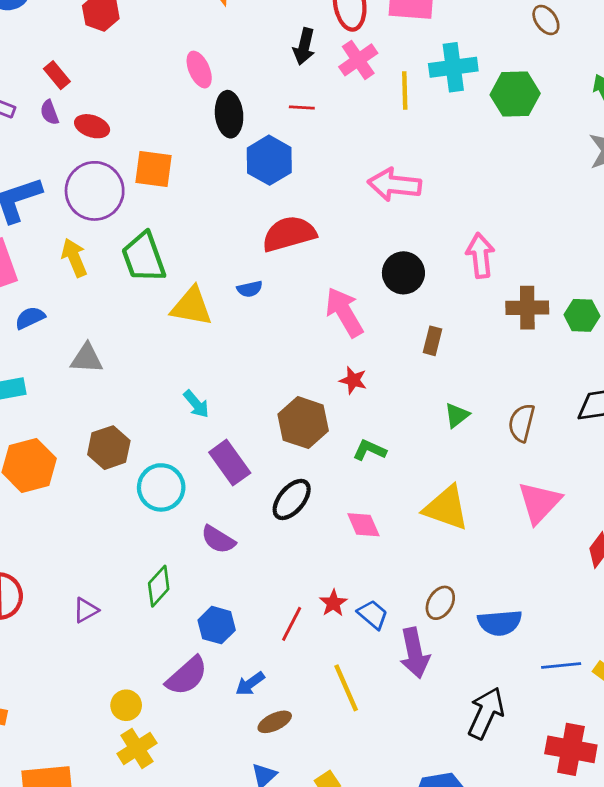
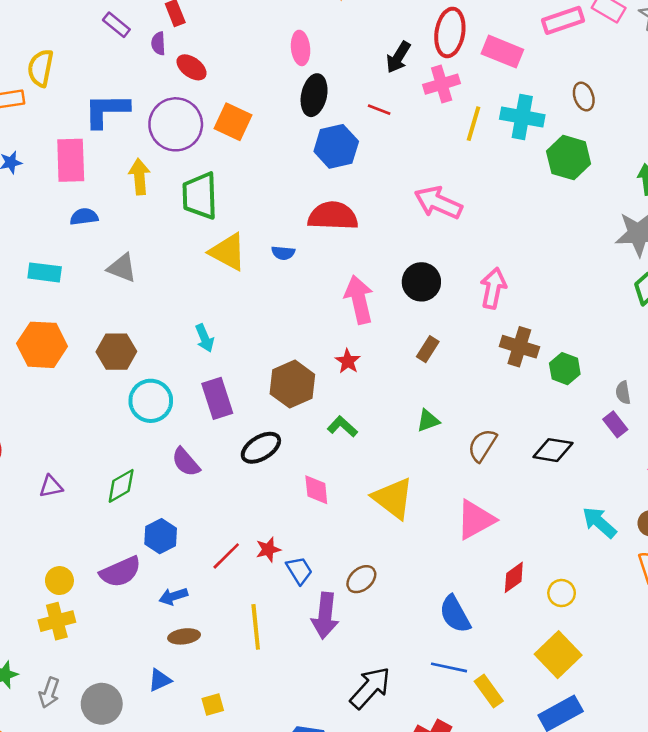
brown ellipse: (546, 20) -> (584, 96), moved
blue semicircle: (500, 623) -> (455, 614), moved, turned 48

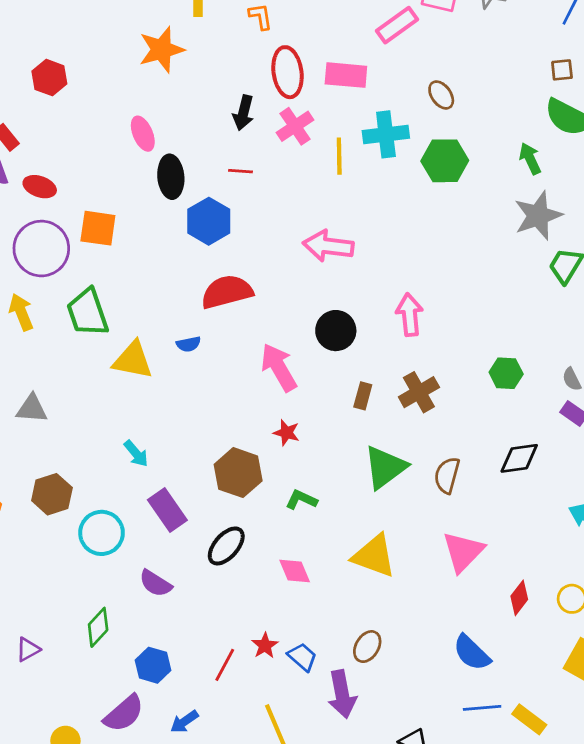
brown cross: (519, 347) -> (419, 392), moved, turned -30
green triangle: (428, 421) -> (385, 467), size x1.8

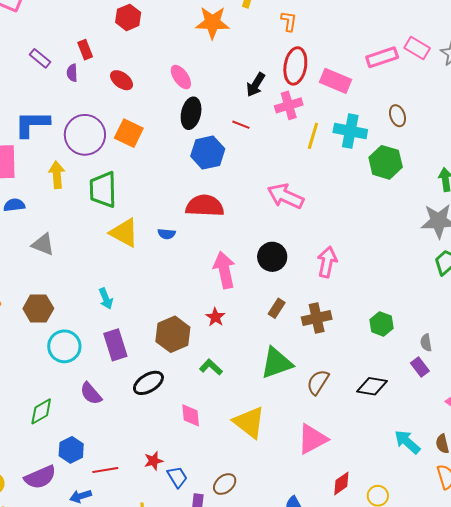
pink ellipse: (143, 134) -> (181, 77), turned -30
red ellipse: (40, 187) -> (122, 80), moved
red line: (225, 665) -> (105, 470), moved, turned 35

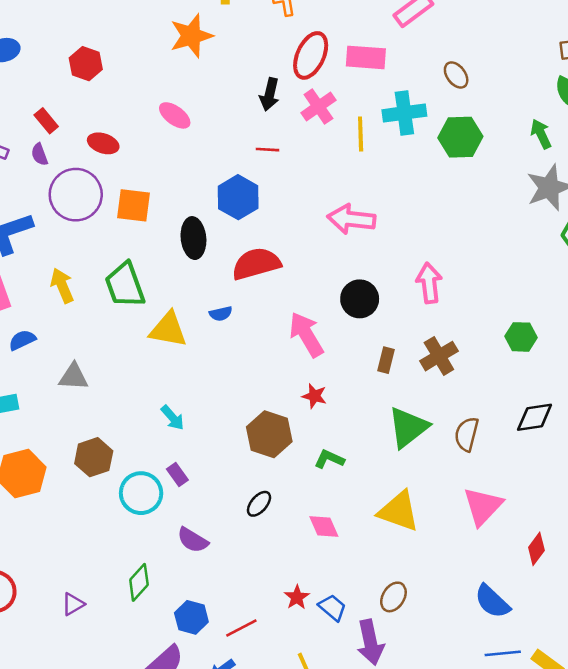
red ellipse: (295, 66) -> (311, 55), turned 33
black ellipse: (191, 113) -> (193, 238), moved
purple circle: (85, 135) -> (76, 195), moved
purple rectangle: (115, 345) -> (177, 474), moved, size x0.6
black ellipse: (148, 383) -> (259, 504), size x0.7

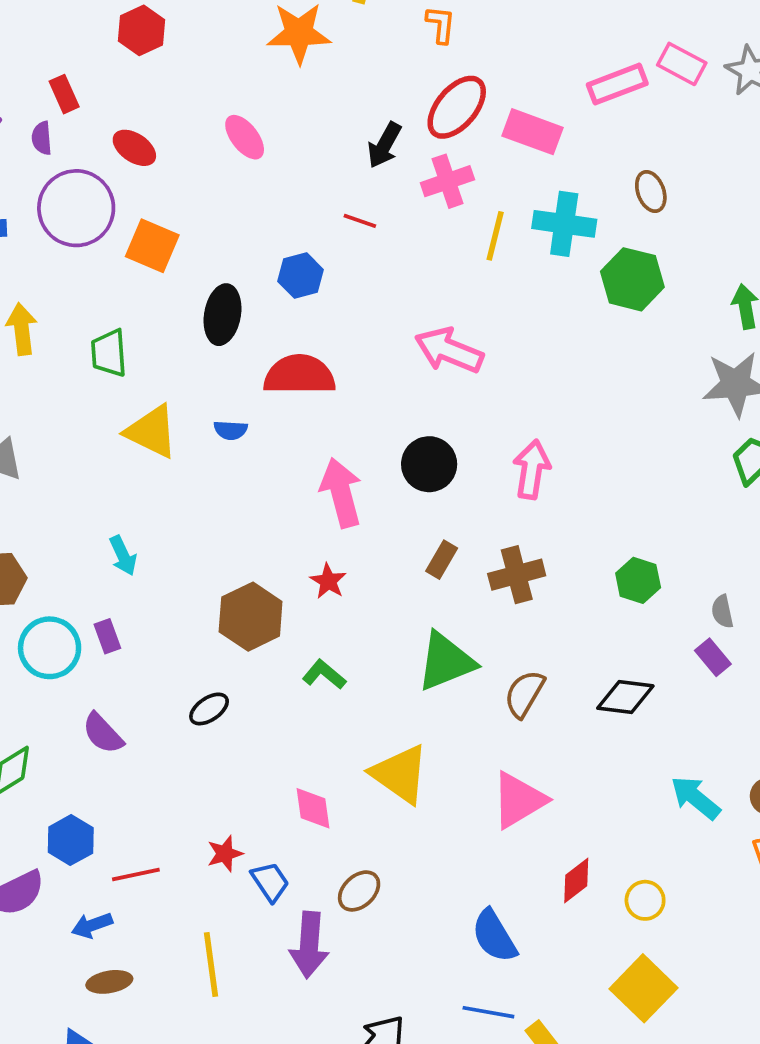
blue hexagon: (238, 197) -> (301, 276), size x0.7
green trapezoid: (125, 285) -> (109, 353), size x0.7
pink diamond: (324, 527) -> (313, 808), moved

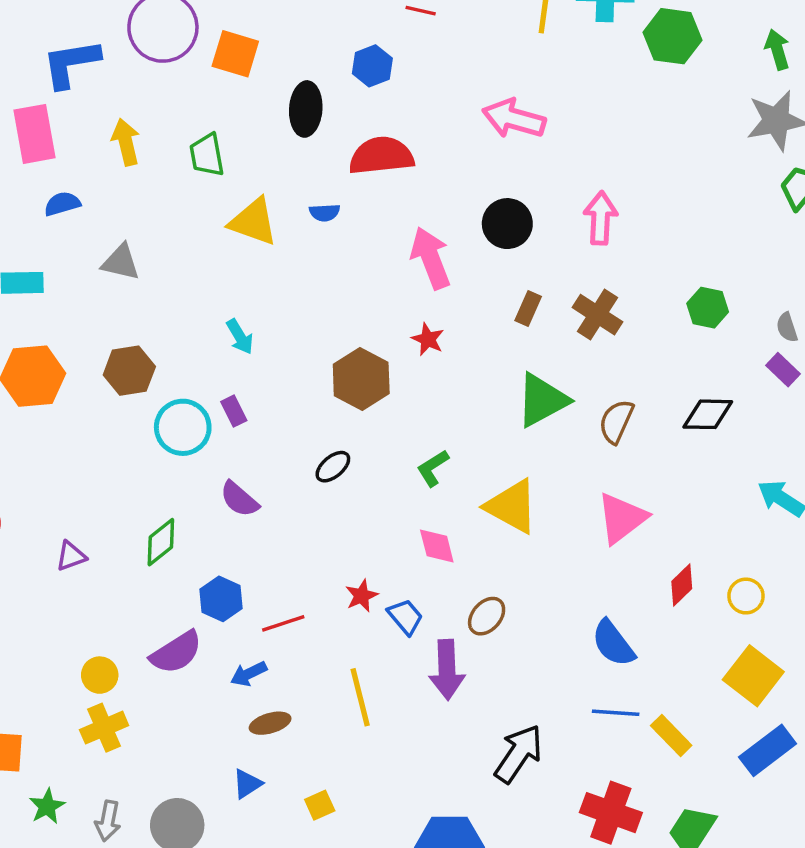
brown cross: (517, 575) -> (597, 315), turned -36
green L-shape: (324, 675) -> (433, 468), moved, turned -66

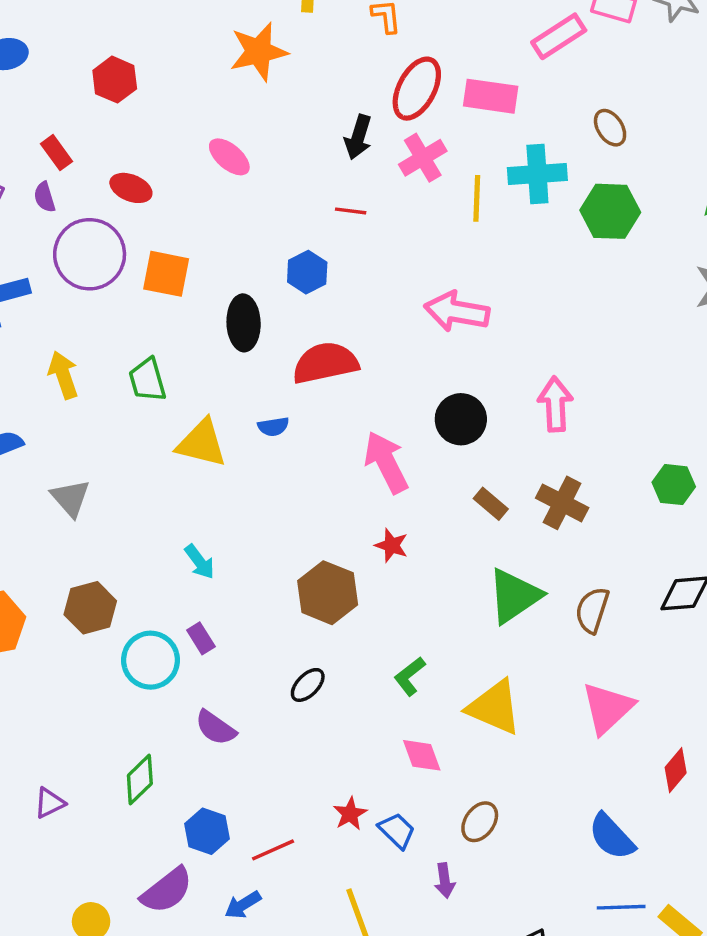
gray triangle: (121, 262) -> (70, 498), turned 42
brown rectangle: (528, 309) -> (491, 504), turned -68
purple arrow: (447, 670) -> (445, 881), size x0.6

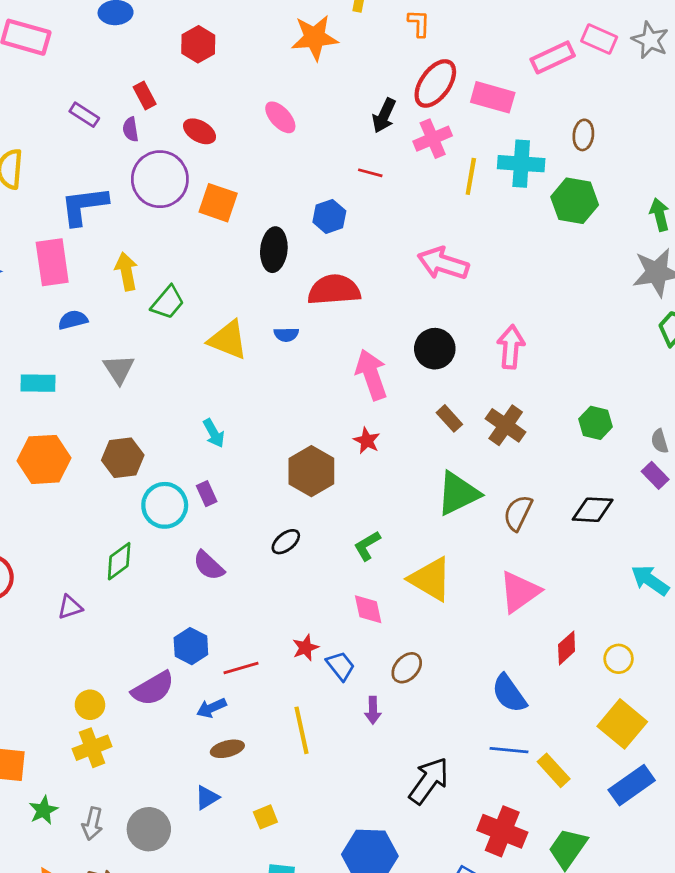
brown ellipse: (610, 128) -> (583, 135), turned 32
green trapezoid: (147, 380) -> (168, 302), moved, turned -132
green diamond: (140, 779) -> (119, 561), moved

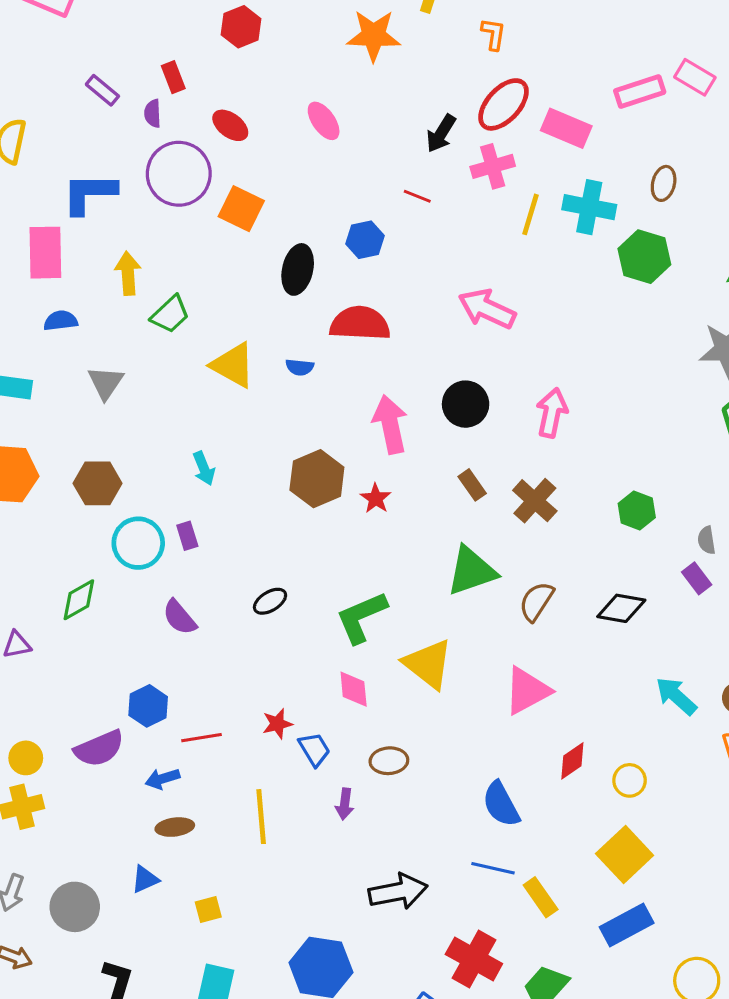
brown hexagon: (311, 471) -> (317, 479), moved
green L-shape: (367, 546) -> (361, 617), size x1.6
brown ellipse: (407, 668) -> (389, 761), turned 36
black arrow: (429, 781) -> (398, 892), turned 36

